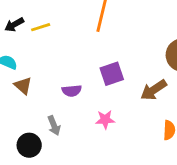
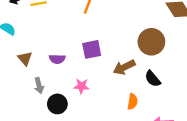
brown triangle: (23, 86) -> (25, 58), moved
black circle: (29, 145) -> (57, 104), moved

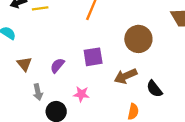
brown circle: (151, 42) -> (138, 39), moved
purple semicircle: (57, 59) -> (57, 66), turned 126

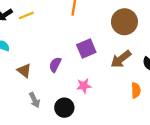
gray arrow: (38, 92) -> (35, 100), moved

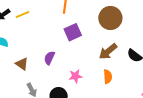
purple square: (86, 49) -> (73, 32), moved
orange semicircle: (136, 90) -> (108, 77), moved

